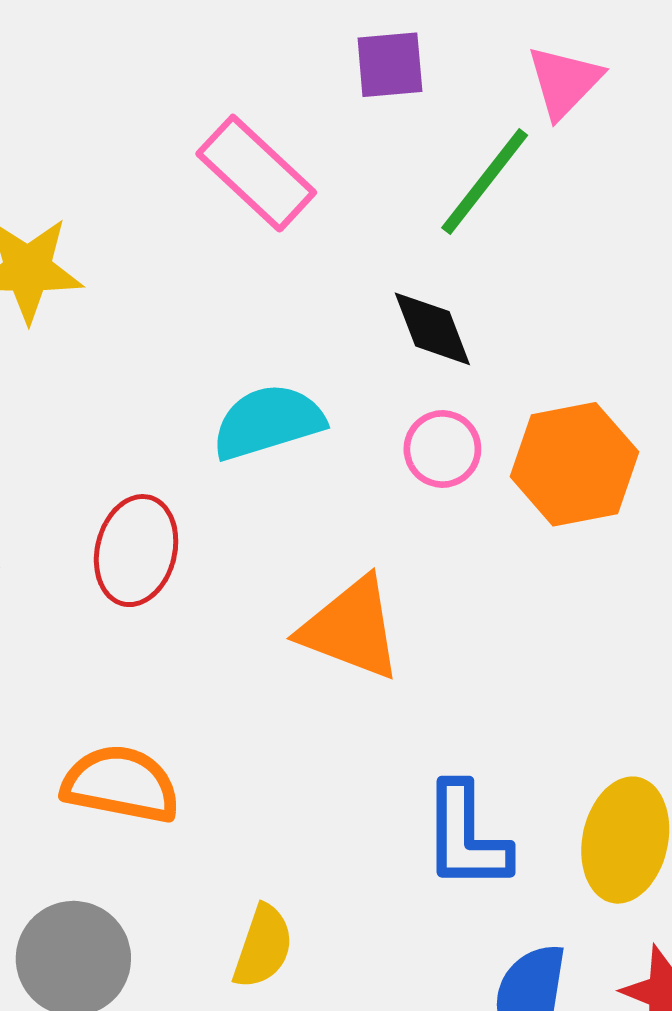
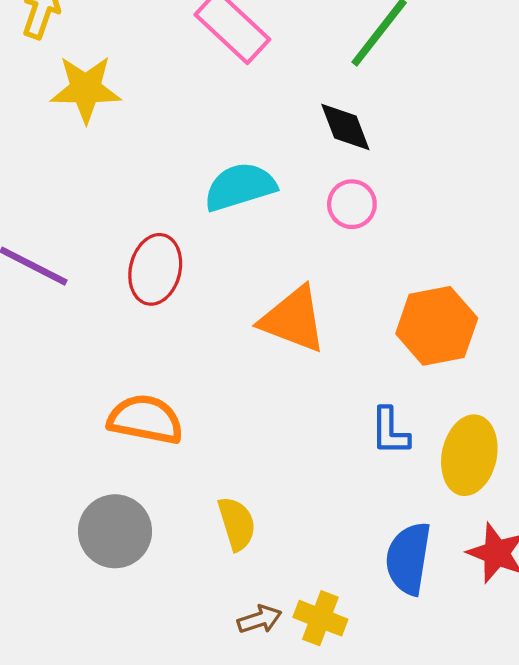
orange hexagon: (574, 464) -> (437, 326), moved
blue L-shape: (466, 837) -> (390, 431), moved, size x0.7
yellow semicircle: (263, 947) -> (237, 524), turned -36

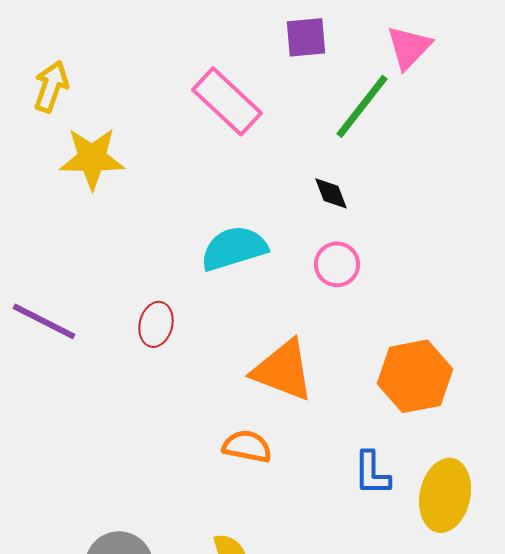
black diamond: (345, 127) -> (331, 193), size x0.7
red ellipse: (155, 269) -> (156, 324), size x0.7
orange semicircle: (145, 419) -> (247, 446), moved, size x0.7

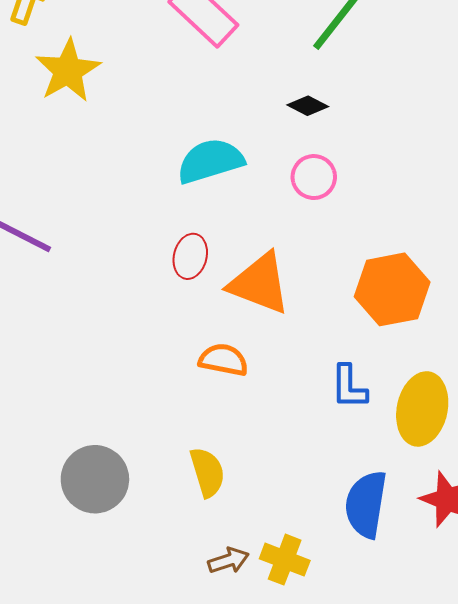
yellow star: (92, 158) -> (68, 71), turned -30
black diamond: (331, 193) -> (308, 106), turned -42
red ellipse: (156, 324) -> (190, 256), moved

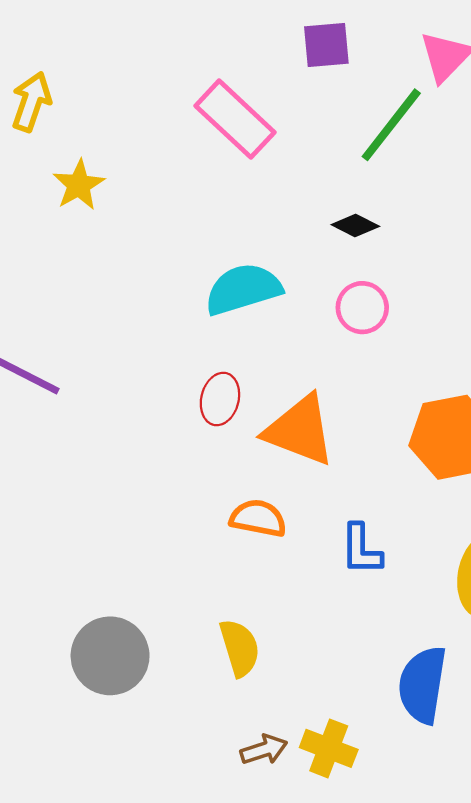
yellow star: (68, 71) -> (79, 185), size x0.7
blue L-shape: (349, 387) -> (361, 549), moved

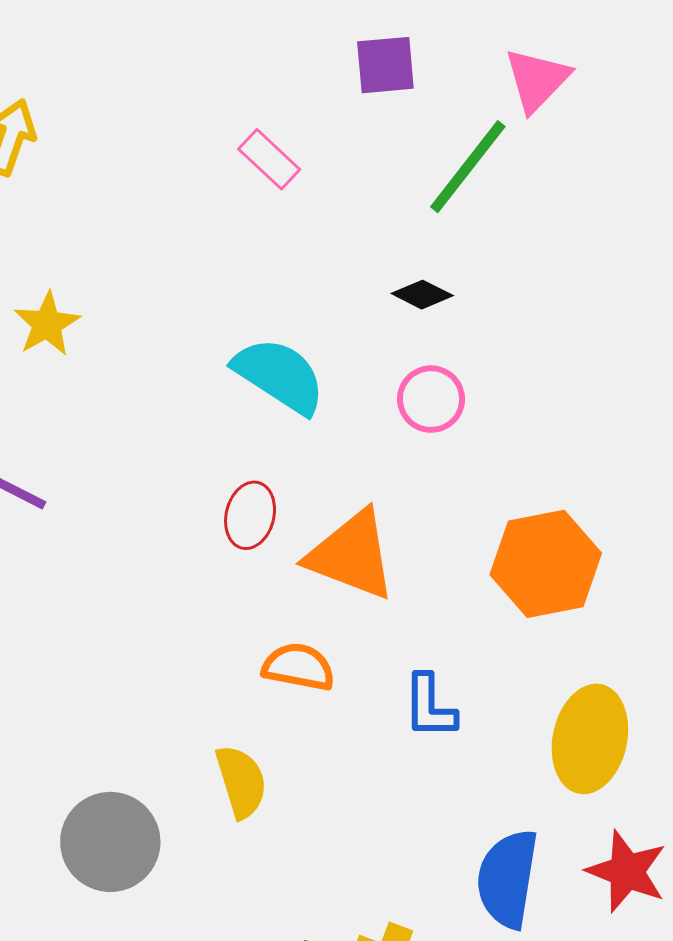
pink rectangle: (235, 119) -> (269, 159), size x0.6
yellow star: (79, 185) -> (47, 324), moved
cyan semicircle: (243, 289) -> (279, 376), turned 50
yellow semicircle: (240, 648) -> (241, 782), moved

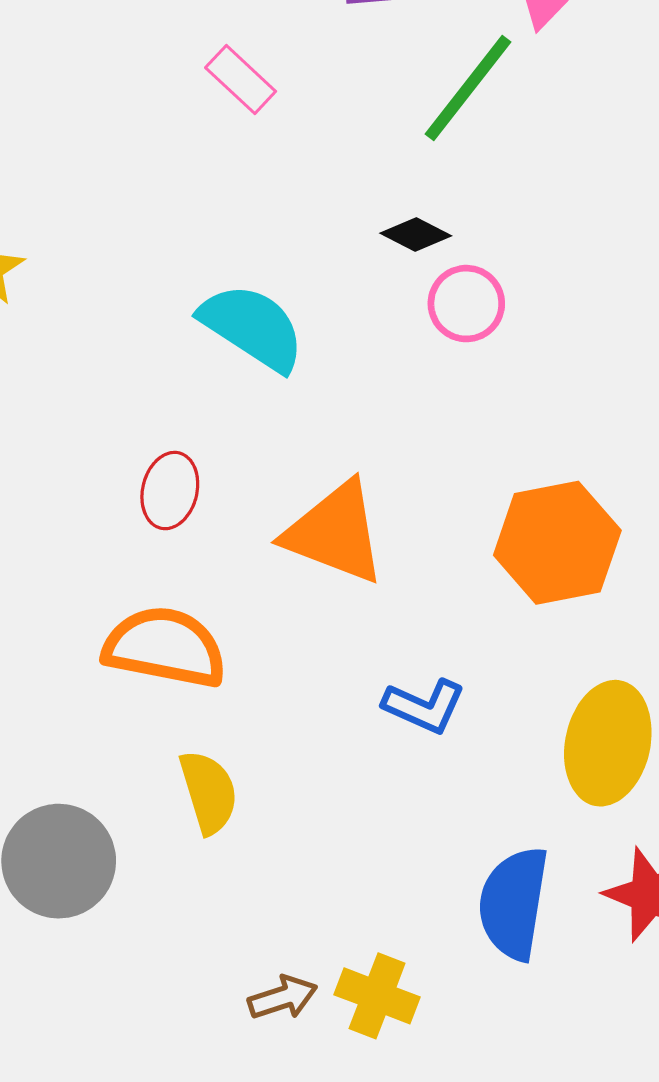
pink circle: (431, 399) -> (466, 304), moved
red ellipse: (250, 515) -> (170, 491), moved
orange semicircle: (299, 667) -> (165, 647), moved, size x1.5
blue L-shape: (430, 707) -> (424, 706), turned -66

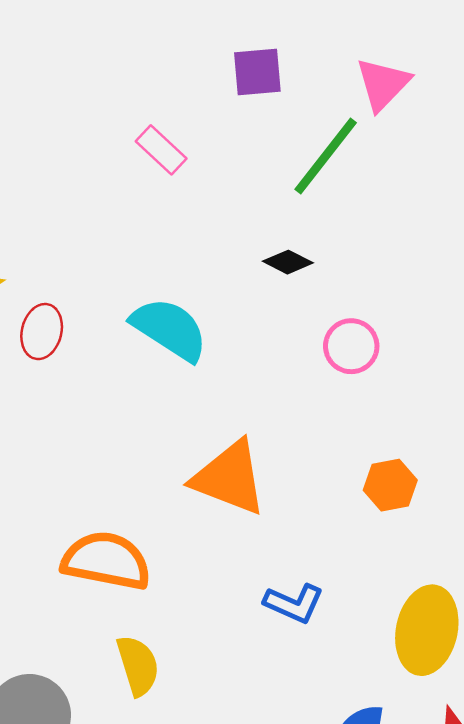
pink circle: (466, 304) -> (351, 346), moved
red ellipse: (170, 491) -> (42, 332), moved
orange hexagon: (557, 543) -> (390, 485), size x0.6

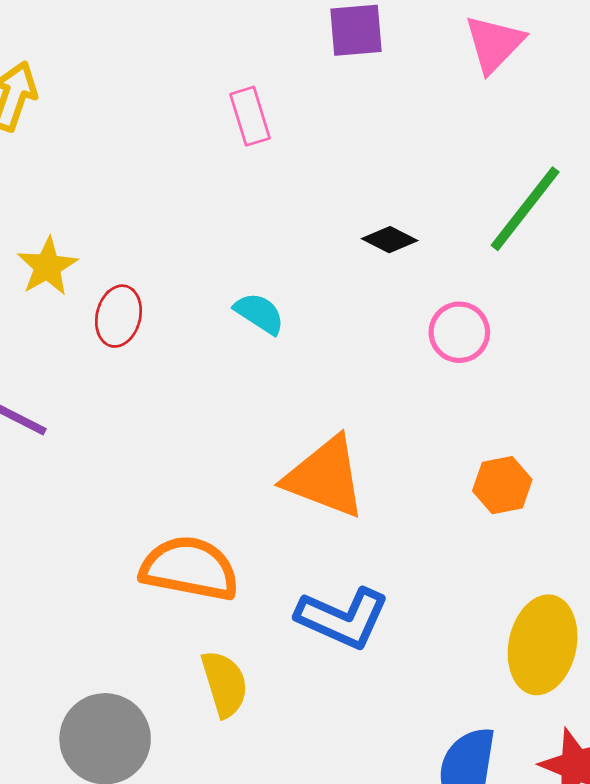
pink rectangle: (161, 150) -> (250, 116), turned 30
green line: (326, 156) -> (525, 209), moved
cyan semicircle: (170, 329) -> (259, 313), size x0.6
blue L-shape: (294, 603) -> (343, 618), moved, size x1.4

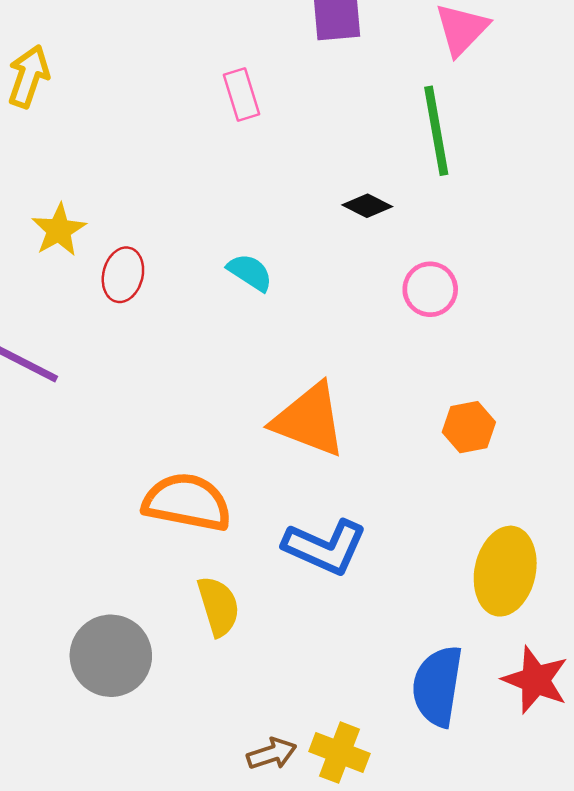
green line: (525, 209) -> (436, 131), moved, turned -48

